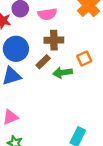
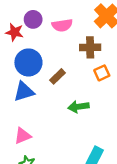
brown cross: (54, 40) -> (90, 47), moved
green arrow: (63, 73) -> (79, 107), moved

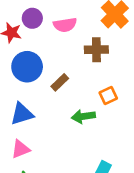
orange square: (102, 73) -> (108, 95), moved
blue triangle: (24, 92) -> (22, 114), moved

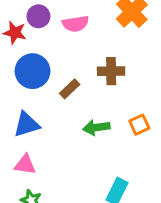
brown cross: (96, 50) -> (111, 71), moved
orange square: (108, 95) -> (139, 125), moved
pink triangle: (21, 149) -> (25, 165), turned 30

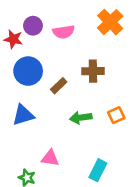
pink triangle: (25, 165) -> (50, 158), moved

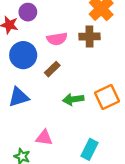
pink semicircle: (64, 32) -> (57, 39), moved
brown cross: (93, 71) -> (90, 36), moved
orange square: (116, 115) -> (107, 97), size x1.5

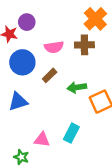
green arrow: (73, 99) -> (77, 87), moved
cyan rectangle: (90, 149) -> (71, 133), moved

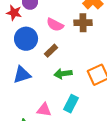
pink semicircle: (54, 47) -> (55, 25), turned 36
green arrow: (77, 87) -> (63, 74), moved

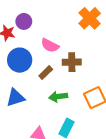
brown cross: (83, 23) -> (72, 62), moved

